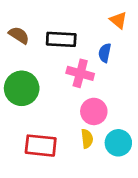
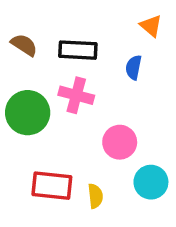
pink cross: (80, 73) -> (76, 95), moved
yellow semicircle: (87, 139) -> (95, 196), moved

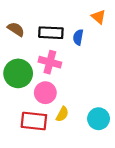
blue semicircle: (134, 67) -> (78, 37), moved
pink circle: (120, 142) -> (45, 93), moved
yellow semicircle: (95, 196) -> (62, 114), moved, turned 35

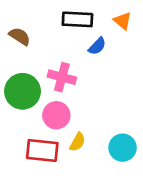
black rectangle: (51, 33) -> (77, 19), moved
blue semicircle: (78, 37) -> (97, 46), turned -147

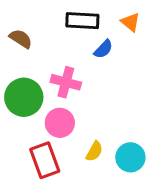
yellow semicircle: (77, 142) -> (94, 151), moved
red rectangle: (42, 150) -> (45, 160), turned 64

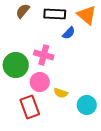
orange triangle: (130, 22) -> (87, 15), size x1.5
brown semicircle: (21, 39) -> (23, 11), moved, turned -84
yellow semicircle: (94, 151) -> (61, 93), moved, turned 80

